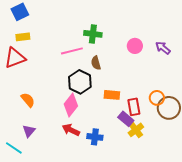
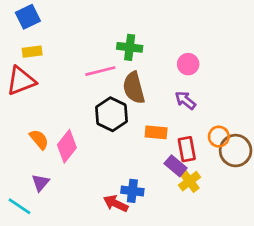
purple arrow: (163, 48) -> (185, 100), moved
brown semicircle: (96, 63) -> (134, 88), size x1.6
pink diamond: (71, 105) -> (67, 146), moved
red arrow: (71, 130) -> (116, 203), moved

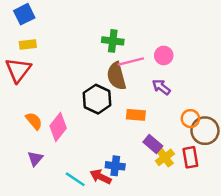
pink line: (100, 71) -> (131, 62), moved
red triangle: (21, 81) -> (18, 70), turned -32
red rectangle: (187, 149) -> (190, 157), moved
cyan line: (20, 206) -> (75, 179), moved

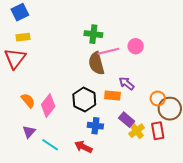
purple arrow: (161, 87) -> (127, 83), moved
black hexagon: (97, 99) -> (84, 100), moved
blue cross: (115, 166) -> (95, 126), moved
cyan line: (75, 179) -> (50, 145), moved

